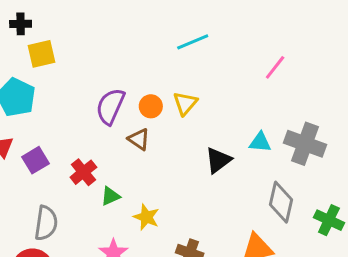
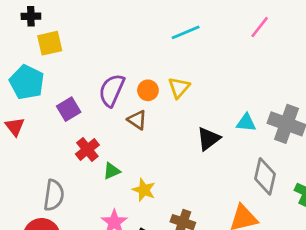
pink line: (275, 67) -> (260, 27), moved
purple square: (36, 160) -> (69, 109), moved

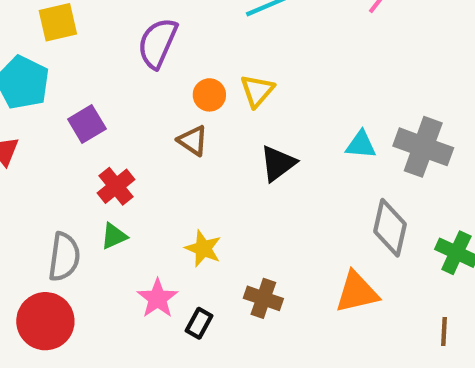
purple semicircle: (112, 90) -> (158, 43), moved
black triangle: (209, 139) -> (278, 163), moved
green triangle: (112, 171) -> (114, 236), moved

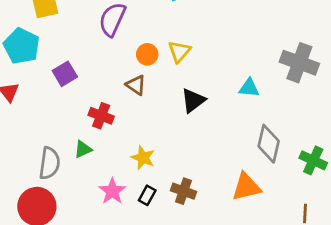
gray cross: (423, 147) -> (299, 63), moved
red cross: (116, 186) -> (101, 116), moved, turned -30
black rectangle: (199, 323) -> (147, 195), moved

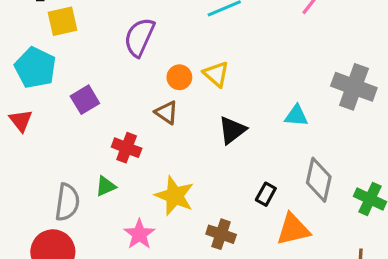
yellow triangle: (179, 52) -> (216, 74), turned -30
yellow star: (143, 158) -> (175, 196), size x1.4
black rectangle: (147, 195) -> (266, 194), moved

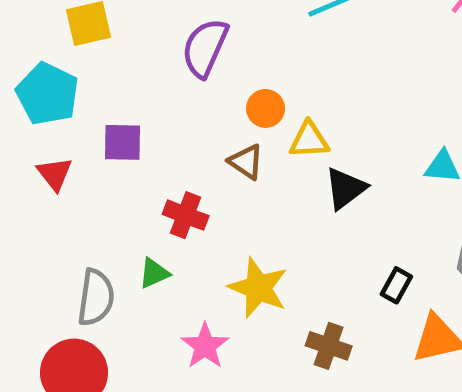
yellow triangle: (216, 74) -> (309, 140), moved, turned -44
purple square: (85, 100) -> (123, 142), turned 32
red triangle: (21, 120) -> (55, 174), moved

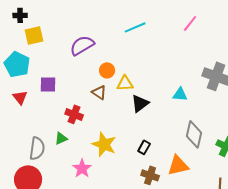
purple semicircle: (205, 48) -> (82, 45), turned 35
black rectangle: (396, 285) -> (144, 147), moved
brown cross: (329, 346) -> (150, 175), moved

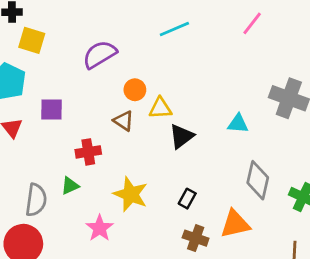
yellow square: (34, 35) -> (32, 40), turned 30
red cross: (74, 114) -> (88, 152), turned -30

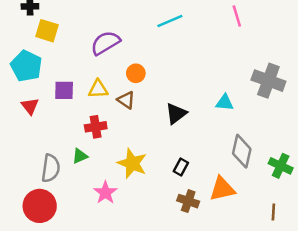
pink line: (252, 23) -> (237, 16), turned -55
yellow triangle: (160, 108) -> (98, 89), moved

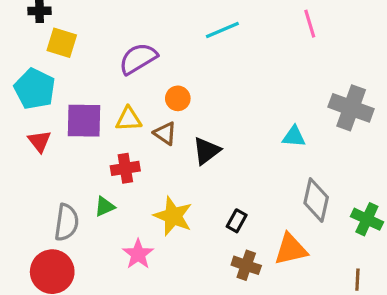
purple square: (64, 90) -> (84, 121), size x1.4
black triangle: (176, 113) -> (206, 151), moved

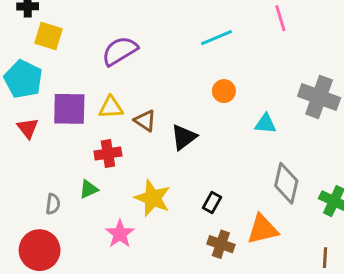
cyan line: (222, 30) -> (216, 38), moved
orange circle: (178, 98) -> (224, 91), moved
gray semicircle: (67, 222) -> (53, 204), size x0.6

